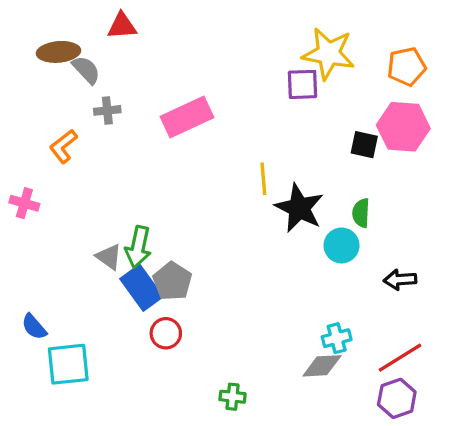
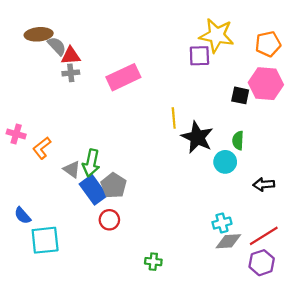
red triangle: (122, 26) -> (71, 56), moved
orange L-shape: (63, 146) -> (42, 148), moved
gray diamond: (322, 366) -> (228, 241), moved

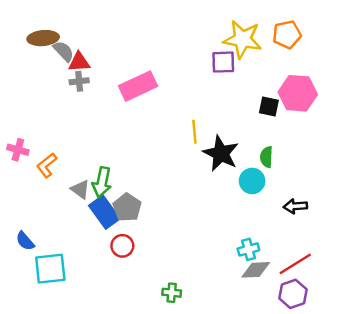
orange pentagon: (268, 44) -> (287, 34), moved

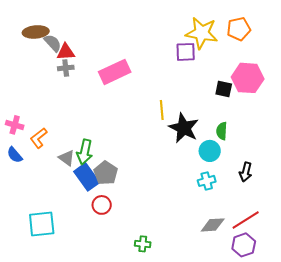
black arrow: (295, 206) -> (246, 172), turned -72
blue semicircle: (25, 241) -> (15, 155), moved
cyan cross: (248, 249) -> (207, 181), moved

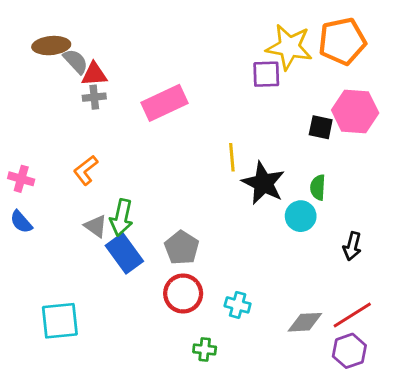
orange pentagon: (239, 29) -> (342, 41), size x1.4
orange L-shape: (39, 138) -> (86, 170), moved
gray pentagon: (106, 173) -> (182, 248), moved
cyan cross: (207, 181) -> (238, 305), moved, turned 30
red circle: (102, 205) -> (183, 294), moved, size x1.4

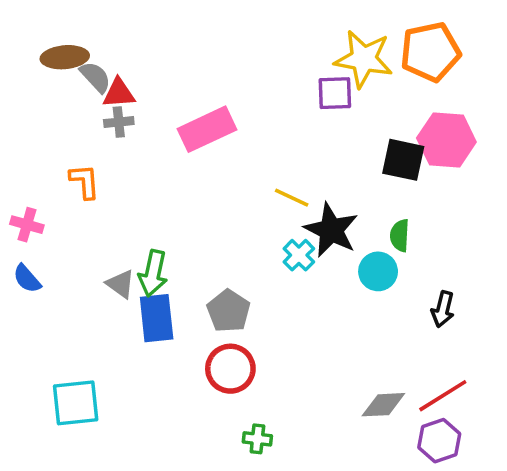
black square: (321, 127) -> (403, 160), size x1.4
yellow line: (232, 157) -> (292, 198), turned -60
orange L-shape: (86, 170) -> (85, 181), moved, turned 124
blue rectangle: (124, 253) -> (157, 318), turned 30
cyan cross: (238, 305) -> (299, 255), moved, turned 30

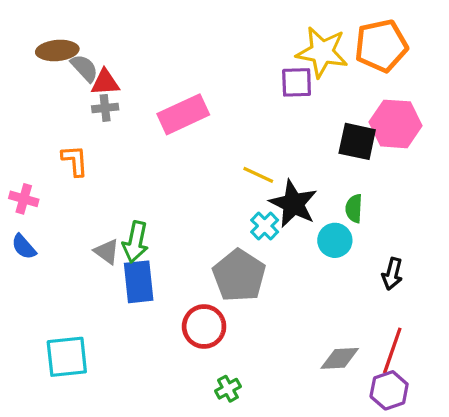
gray pentagon: (229, 311) -> (239, 275), moved, size x1.4
red line: (443, 396) -> (392, 350), turned -39
green cross: (257, 439) -> (228, 389), turned -35

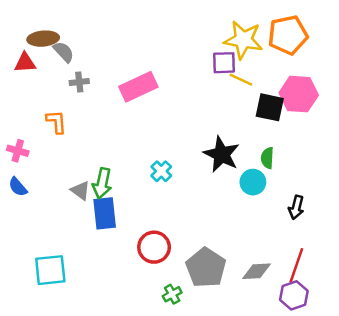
red triangle: (105, 82) -> (25, 63), moved
yellow line: (258, 175) -> (241, 80), moved
cyan cross: (265, 226) -> (161, 171), moved
gray pentagon: (239, 275) -> (206, 268), moved

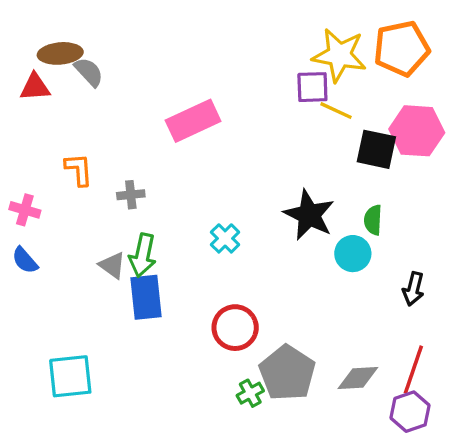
gray cross: (79, 82) -> (131, 195), moved
red circle: (154, 247) -> (235, 328), moved
green cross: (172, 294) -> (250, 393), moved

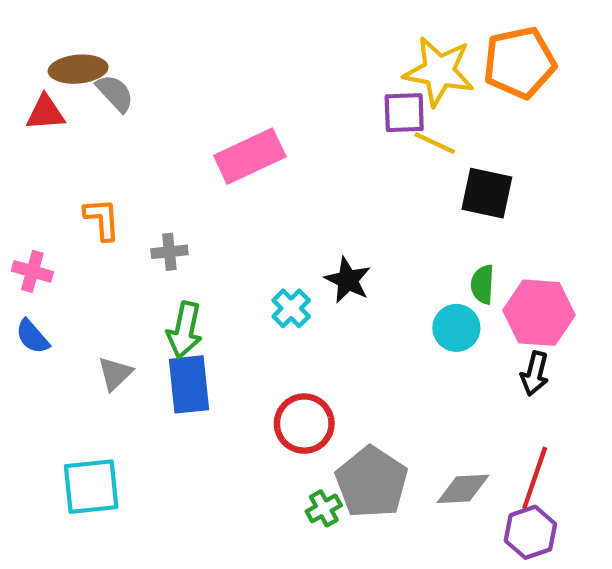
pink hexagon: (417, 131) -> (539, 313), moved
black star: (309, 215) -> (348, 280), moved, size x0.7
gray triangle: (112, 265) -> (115, 374), moved, turned 40

